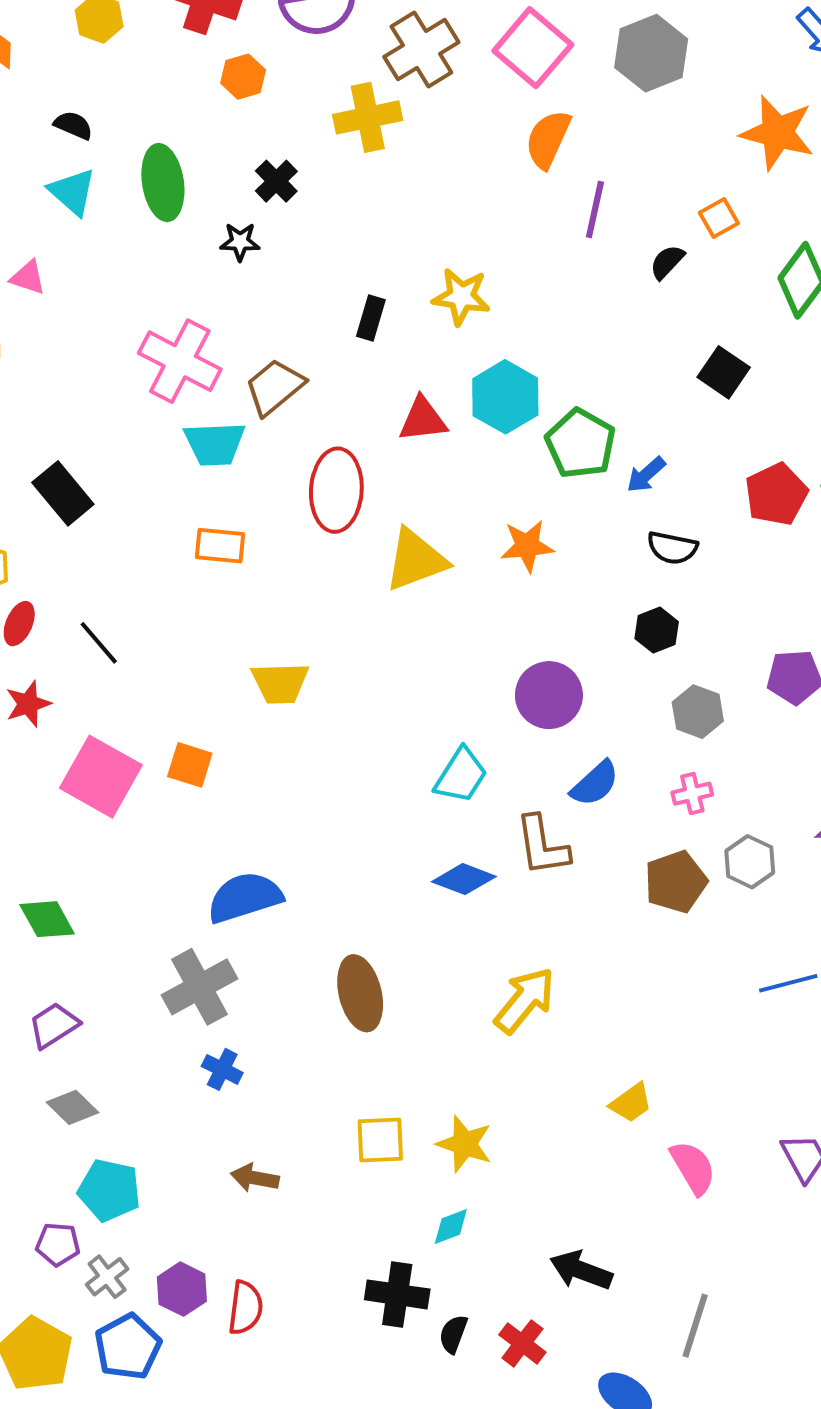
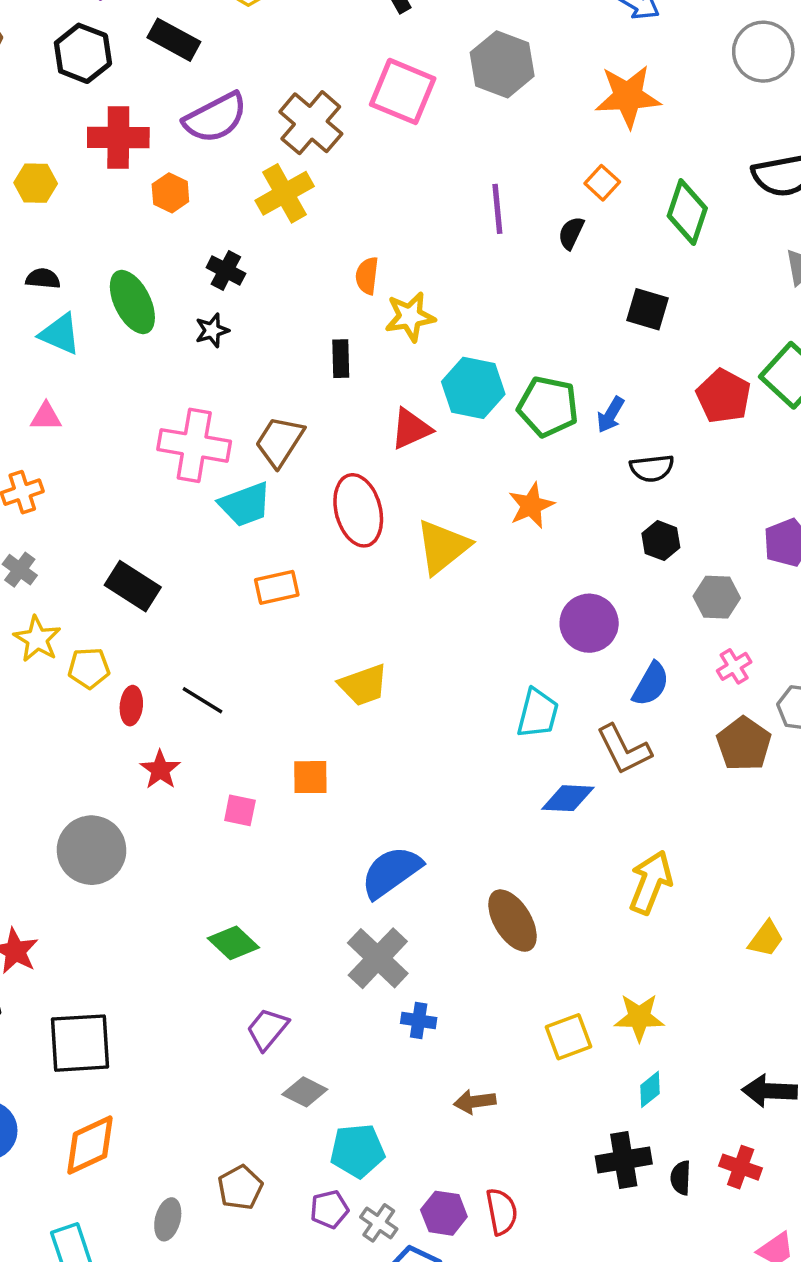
orange semicircle: (548, 139) -> (367, 276), moved, size x0.7
pink square: (101, 777) -> (240, 810), size x0.5

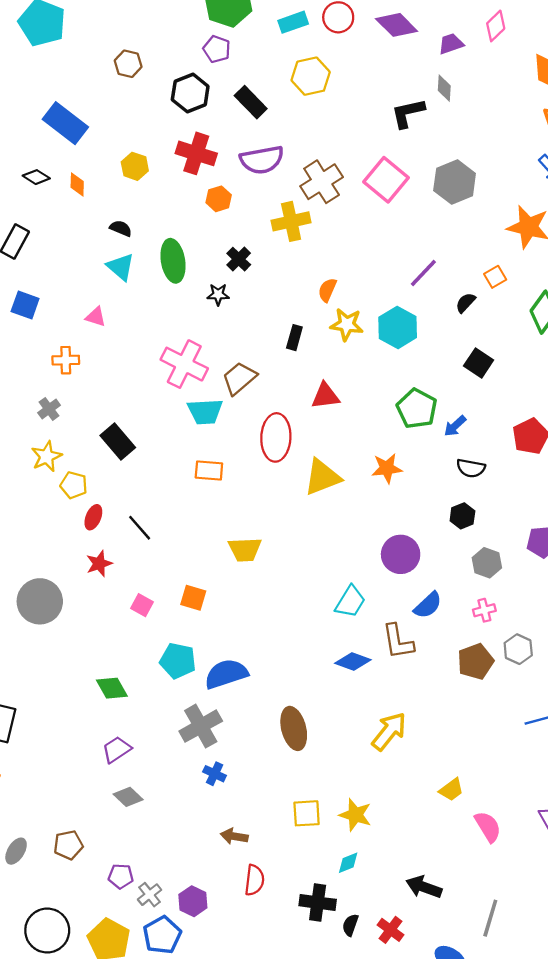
purple line: (497, 209) -> (423, 273), turned 32
black square: (647, 309) -> (479, 363), moved
cyan hexagon: (473, 388) -> (398, 327), moved
cyan pentagon: (357, 1151) -> (178, 661), moved
red semicircle: (502, 1212) -> (254, 880), moved

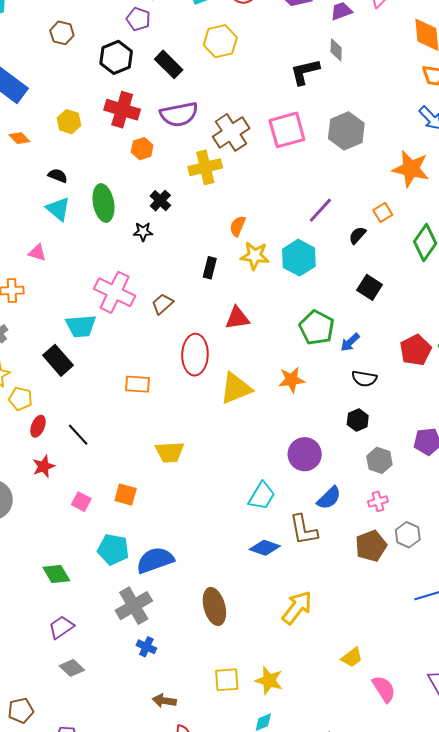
pink square: (386, 180) -> (287, 130), turned 36
orange diamond: (77, 184) -> (19, 138), turned -45
brown trapezoid: (239, 378) -> (162, 304), size x0.7
cyan trapezoid: (205, 412) -> (81, 326), moved

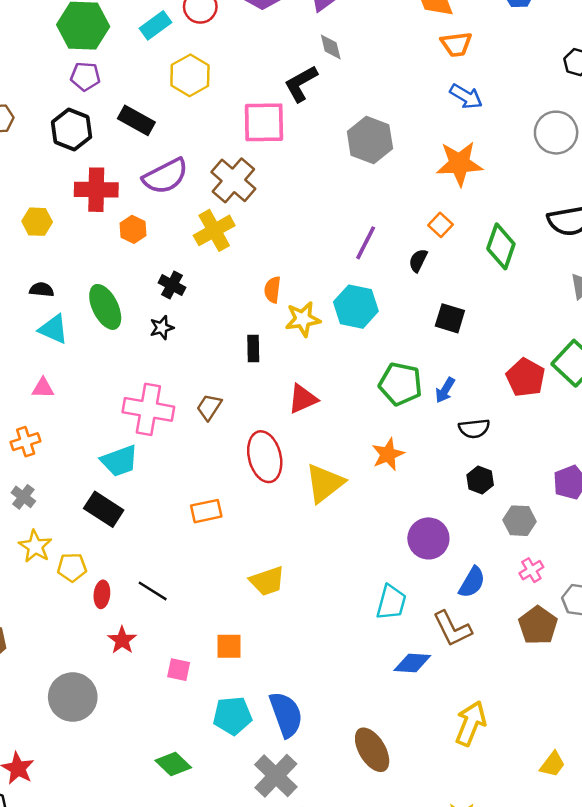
pink square: (287, 130) -> (264, 122), moved, turned 30
blue semicircle: (155, 560) -> (286, 714), turned 105

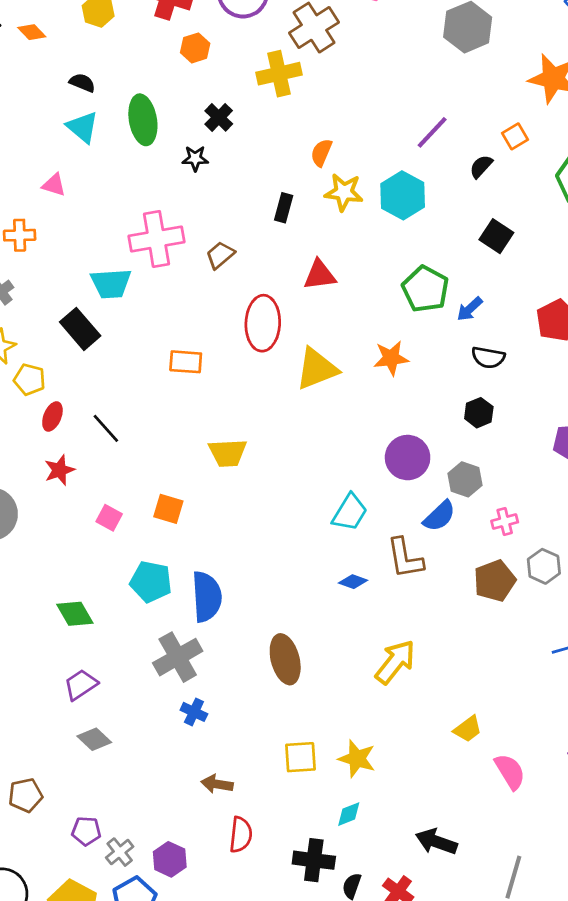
pink cross: (148, 409) -> (156, 239), turned -36
gray hexagon: (520, 521) -> (465, 479), moved
blue diamond: (412, 663) -> (353, 582), size x0.7

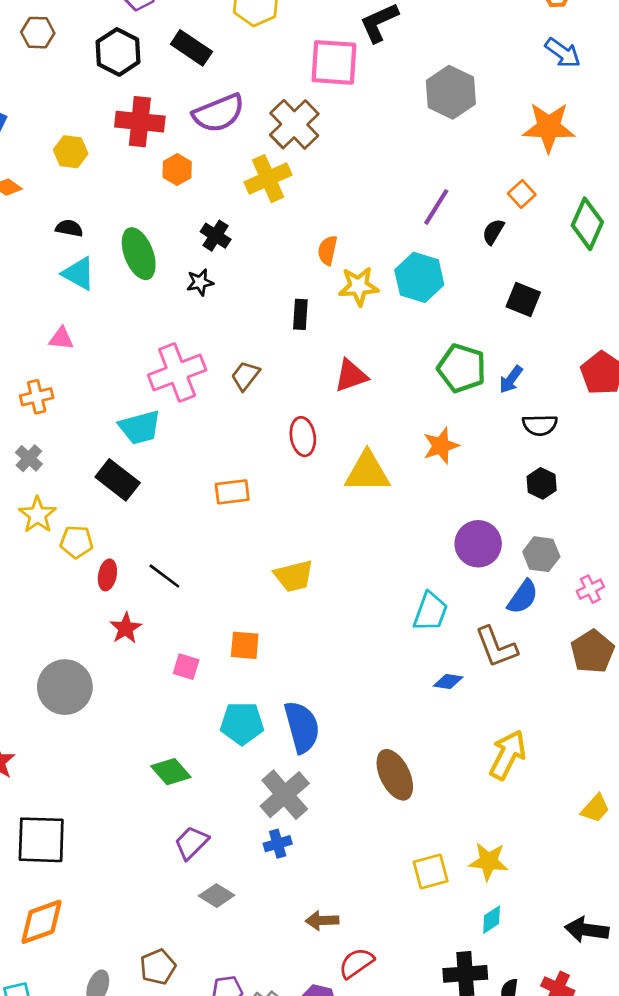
red ellipse: (263, 323) -> (303, 437), size x0.7
yellow triangle: (317, 369) -> (367, 472), turned 33
blue cross: (194, 712) -> (278, 844), moved, turned -30
brown arrow: (217, 784) -> (322, 920), moved
red semicircle: (241, 835) -> (356, 963), moved, turned -120

